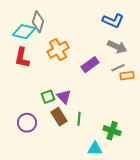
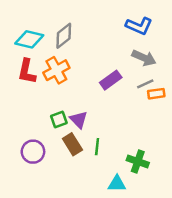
gray diamond: (38, 22) -> (64, 36), moved, turned 35
orange cross: (58, 50) -> (56, 70), moved

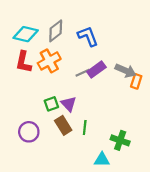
blue L-shape: (139, 26) -> (88, 36), moved, turned -135
gray arrow: (144, 58) -> (125, 71), moved
gray line: (145, 84) -> (83, 73), moved
orange rectangle: (156, 94) -> (136, 81), turned -64

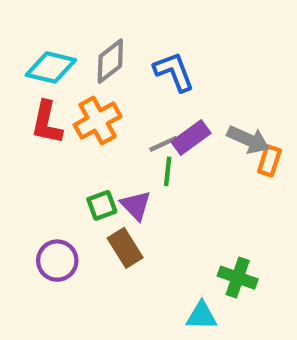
green line: (85, 128) -> (168, 171), moved

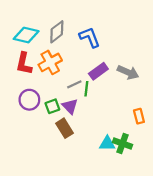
gray line: (163, 144) -> (74, 84), moved
orange rectangle: (269, 161) -> (139, 116), moved, turned -32
purple circle: (57, 261) -> (29, 100), moved
cyan triangle: (202, 316) -> (107, 144), moved

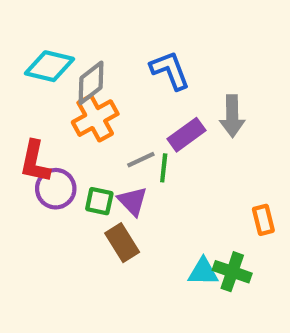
gray diamond: (57, 32) -> (91, 83), moved
red L-shape: (24, 64) -> (35, 162), moved
gray arrow: (128, 72) -> (232, 116), moved, turned 65
green square: (52, 106) -> (99, 201), turned 32

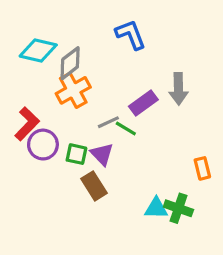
blue L-shape: (170, 70) -> (131, 35), moved
red L-shape: (35, 162) -> (27, 124), turned -148
green line: (164, 168) -> (126, 129), turned -65

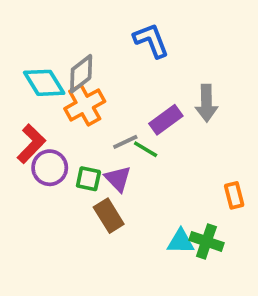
cyan diamond: (38, 50) -> (44, 83), moved, turned 45

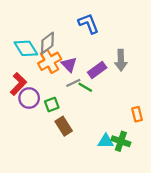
green square: (88, 179) -> (52, 105), turned -32
purple triangle: (118, 179) -> (69, 65), moved

